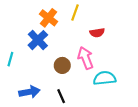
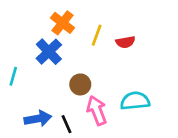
yellow line: (75, 13) -> (97, 35), moved
pink arrow: (86, 58) -> (97, 110), moved
black line: (61, 96) -> (67, 124), moved

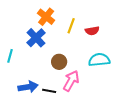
cyan semicircle: (135, 101) -> (99, 60), moved
pink arrow: (97, 110) -> (71, 81), turned 50
black line: (67, 124) -> (49, 91), turned -56

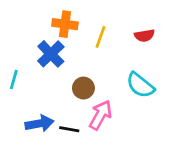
orange cross: (46, 17) -> (65, 24), turned -30
red semicircle: (92, 31) -> (144, 35), moved
cyan semicircle: (99, 60) -> (140, 85), turned -135

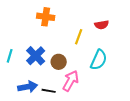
yellow line: (100, 37) -> (79, 37), moved
blue cross: (51, 54) -> (36, 56), moved
cyan semicircle: (140, 85) -> (99, 60), turned -105

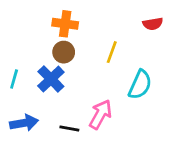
red semicircle: (102, 25) -> (153, 24), moved
brown circle: (59, 62) -> (64, 52), moved
blue arrow: (28, 87) -> (24, 123), moved

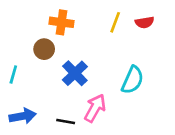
brown circle: (64, 52) -> (44, 49), moved
yellow line: (112, 52) -> (115, 22), moved
blue cross: (51, 79) -> (75, 73), moved

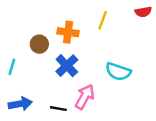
orange cross: (62, 22) -> (68, 32), moved
red semicircle: (145, 22) -> (143, 12), moved
cyan semicircle: (133, 80) -> (118, 72), turned 85

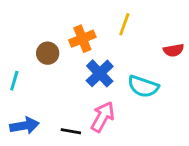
red semicircle: (143, 12) -> (174, 50), moved
orange cross: (68, 32) -> (82, 39), turned -30
blue cross: (67, 66) -> (100, 73), moved

